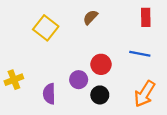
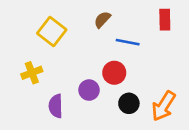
blue line: (140, 54) -> (128, 42), moved
yellow cross: (14, 80) -> (32, 73), moved
black circle: (100, 95) -> (129, 103), moved

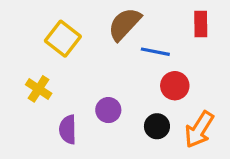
brown semicircle: (102, 20) -> (125, 24), size x1.6
yellow cross: (32, 73) -> (39, 89), turned -36
red circle: (114, 73) -> (175, 86), moved

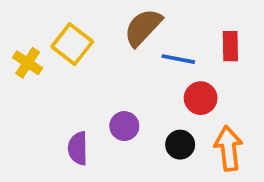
red rectangle: (201, 24) -> (230, 46), moved
yellow cross: (39, 89) -> (28, 63), moved
orange arrow: (199, 129) -> (229, 148), turned 141

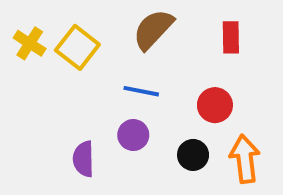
red rectangle: (230, 46) -> (231, 37), moved
blue line: (178, 59) -> (141, 91), moved
yellow cross: (28, 63) -> (30, 43), moved

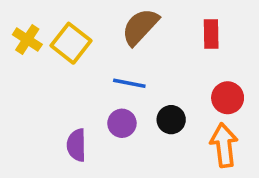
red circle: (215, 105) -> (228, 98), moved
black circle: (193, 155) -> (171, 120), moved

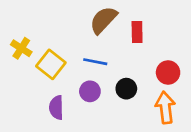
red rectangle: (211, 34) -> (137, 32), moved
yellow cross: (27, 40) -> (21, 48), moved
yellow square: (71, 43) -> (51, 64), moved

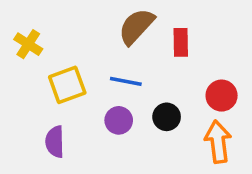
yellow cross: (21, 48) -> (28, 44), moved
yellow square: (51, 64) -> (67, 85), turned 32
purple semicircle: (56, 107) -> (55, 142), moved

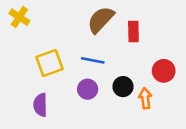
yellow cross: (28, 44) -> (19, 17), moved
orange arrow: (218, 142) -> (145, 98), moved, size x0.7

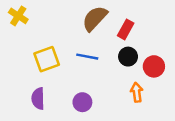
red rectangle: (133, 31) -> (126, 29), turned 30
black circle: (123, 87) -> (128, 57), moved
purple circle: (88, 89) -> (82, 102), moved

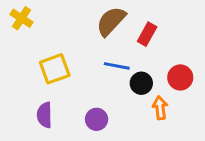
blue line: (87, 57) -> (117, 66), moved
black circle: (128, 57) -> (141, 83), moved

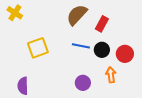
black circle: (141, 83) -> (102, 50), moved
purple semicircle: (45, 115) -> (23, 86), moved
purple circle: (97, 119) -> (83, 83), moved

